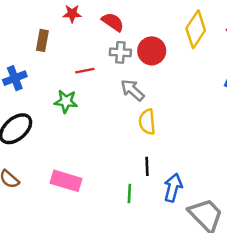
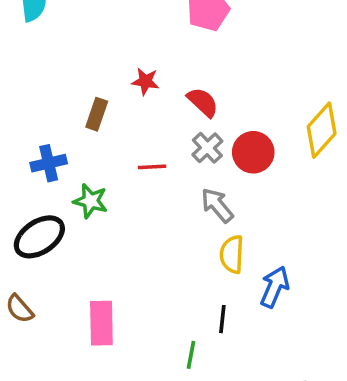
gray cross: (120, 52) -> (207, 148), turned 35
green star: (66, 101) -> (90, 201), moved
pink rectangle: (66, 181) -> (101, 323), turned 64
blue arrow: (173, 188) -> (275, 287), moved

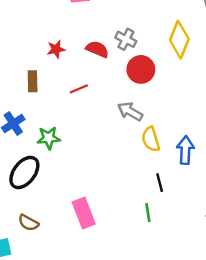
gray cross: (207, 148) -> (126, 39), moved
red line: (152, 167) -> (79, 89), moved

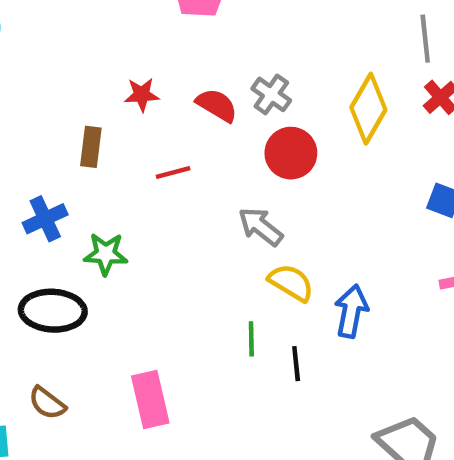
yellow semicircle: (151, 139) -> (291, 283), turned 130
black ellipse: (24, 172) -> (53, 311), turned 48
green line: (148, 213) -> (251, 339), moved

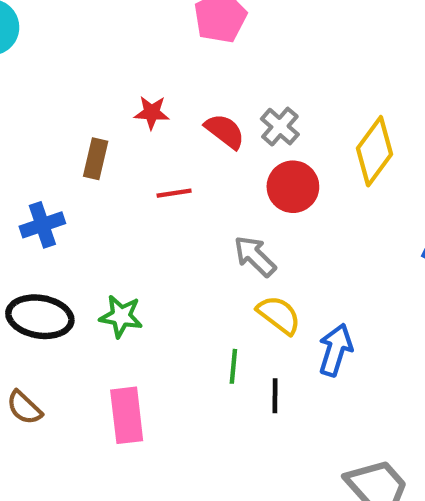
green star: (106, 254) -> (121, 316), moved

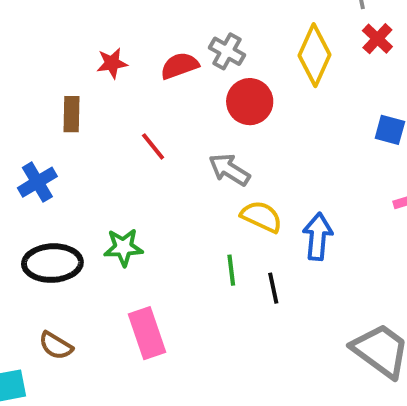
red semicircle: (225, 131) -> (180, 66), turned -45
red line: (174, 193) -> (153, 146), moved, turned 72

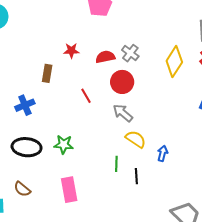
red circle: (250, 102) -> (122, 82), moved
blue arrow: (318, 237) -> (162, 153), size x0.7

